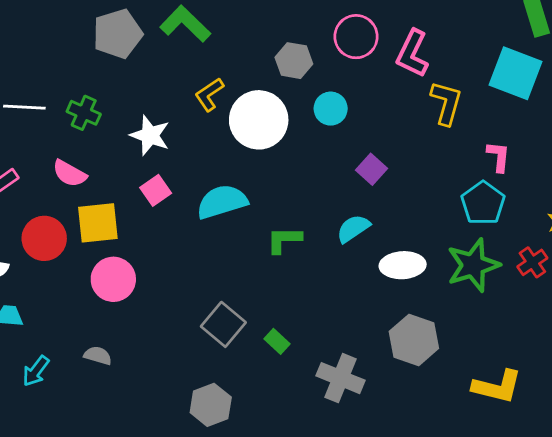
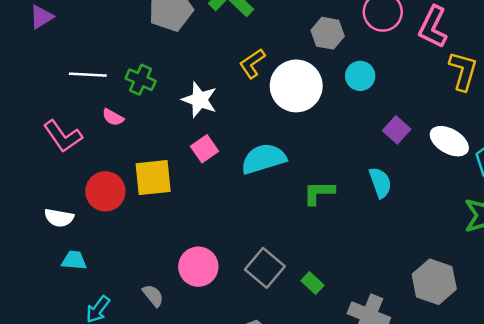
pink semicircle: (70, 173) -> (113, 117), moved, size x0.7
cyan semicircle: (353, 229) -> (380, 183), turned 104
white ellipse: (403, 265) -> (449, 141), moved, turned 33
pink circle: (113, 279) -> (198, 267), moved
gray semicircle: (98, 355) -> (153, 296), turned 35

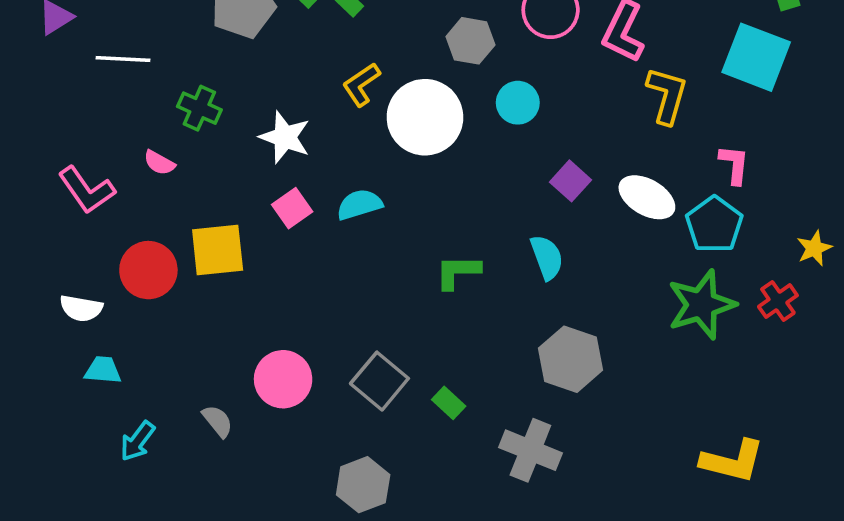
white line: (88, 75) -> (123, 59), moved
cyan semicircle: (264, 159) -> (359, 205), moved, size x0.7
gray hexagon: (434, 282) -> (571, 359), moved

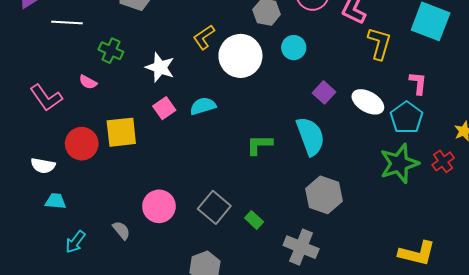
cyan semicircle: (547, 257) -> (310, 136), size x1.5

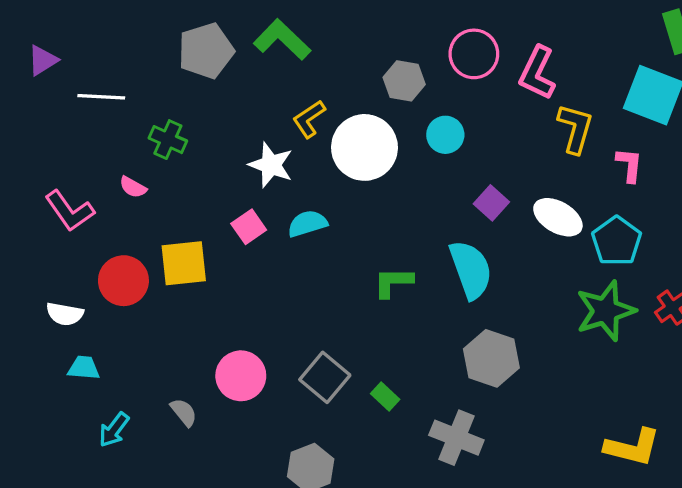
white star: (160, 67) -> (271, 165), moved
pink L-shape: (418, 83) -> (629, 165), moved

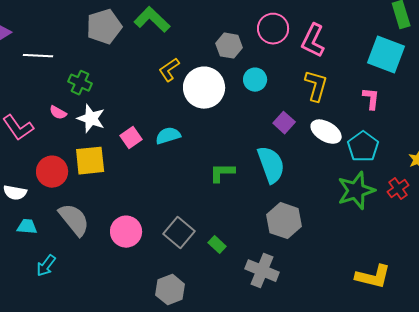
yellow L-shape: (575, 128) -> (316, 86), moved
white star: (271, 165) -> (91, 119), moved
gray semicircle: (184, 412) -> (74, 220), moved, size x1.8

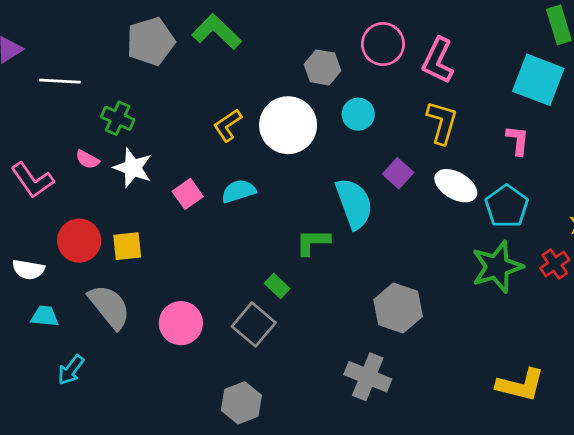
yellow L-shape: (169, 70) -> (228, 125), moved
yellow square: (90, 161) -> (127, 246), moved, size x0.7
cyan semicircle: (271, 165) -> (354, 204), moved
green rectangle: (217, 245) -> (277, 286), moved

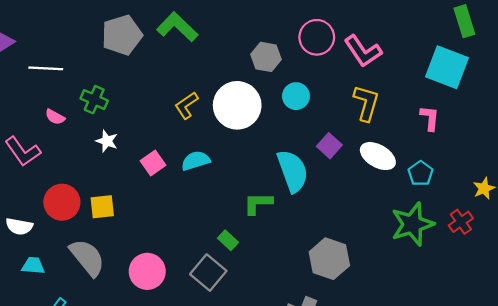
pink L-shape: (438, 61) -> (363, 51), turned -60
pink semicircle: (87, 160) -> (55, 117), moved
white star: (133, 168) -> (107, 141), size x0.7
cyan pentagon: (507, 206) -> (421, 173), size x0.7

